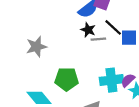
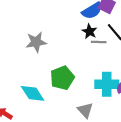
green pentagon: (67, 79) -> (62, 78), turned -30

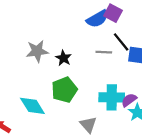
black star: (90, 31) -> (63, 58), moved

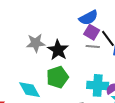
purple square: (113, 13) -> (92, 32), moved
black star: (63, 58) -> (58, 50), size x1.5

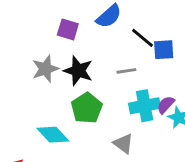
purple square: (92, 32) -> (68, 29), moved
gray line: (93, 46) -> (126, 71), moved

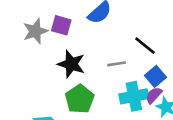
black line: (143, 38) -> (145, 46), moved
blue square: (164, 50) -> (155, 76), moved, turned -36
gray star: (45, 69) -> (35, 31), moved

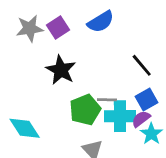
purple square: (61, 25) -> (58, 27), turned 30
gray line: (117, 64) -> (107, 100), moved
green pentagon: (80, 99) -> (85, 110), moved

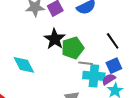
green pentagon: (85, 110) -> (73, 48), moved
cyan diamond: (25, 128) -> (24, 65), moved

